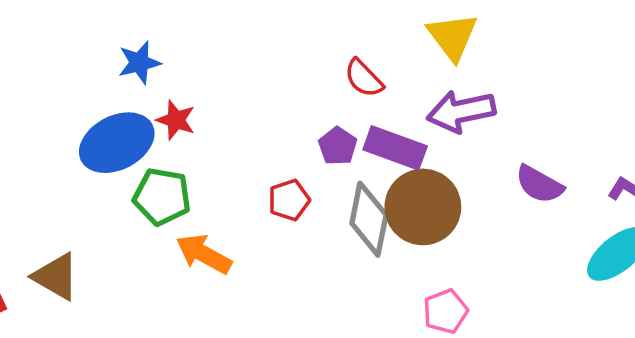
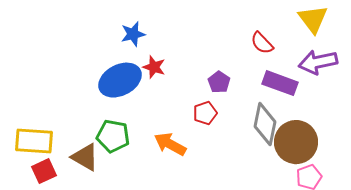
purple pentagon: (338, 146) -> (219, 82), moved
green pentagon: (162, 197) -> (113, 136), moved
red pentagon: (289, 200) -> (205, 113), moved
brown circle: (423, 207) -> (296, 142), moved

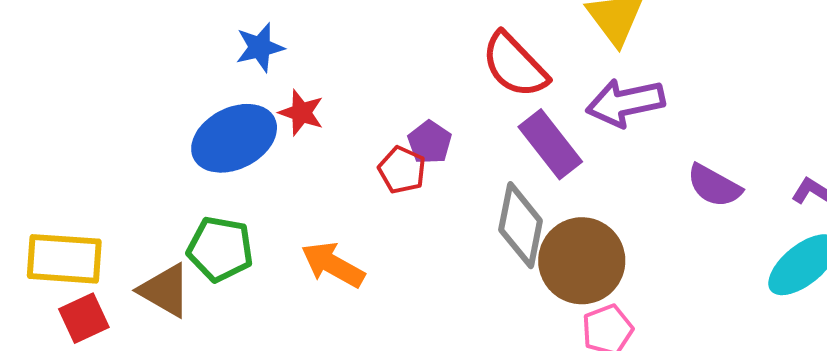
red semicircle: (262, 43) -> (515, 65), size x1.5
purple rectangle: (280, 83) -> (550, 144), turned 32
red pentagon: (205, 113) -> (402, 170), moved, turned -30

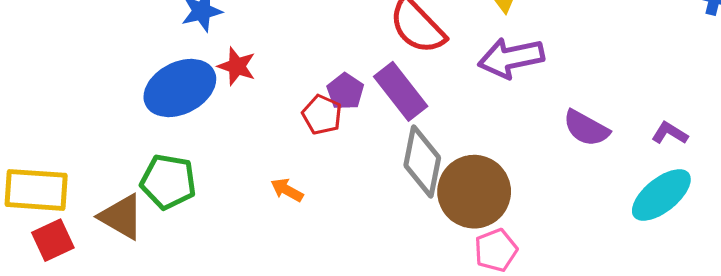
purple rectangle: (550, 144) -> (401, 91), moved
orange arrow: (333, 265) -> (287, 190), moved, size x0.6

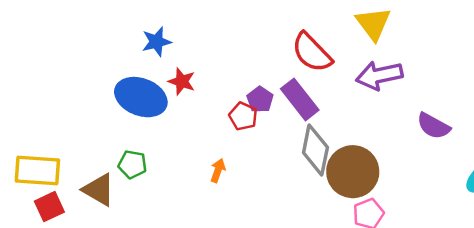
blue ellipse: (180, 88) -> (141, 97), turned 48
green pentagon: (168, 182) -> (132, 164), size x0.7
orange arrow: (287, 190) -> (218, 170), turned 80

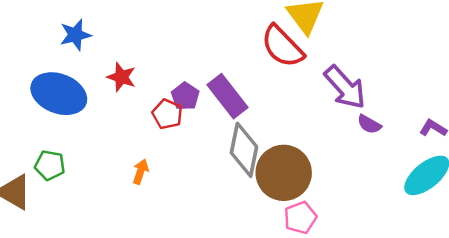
red semicircle: (312, 53) -> (282, 46), moved
purple arrow: (379, 75) -> (345, 87), moved, turned -120
red star: (182, 81) -> (121, 77), moved
purple semicircle: (433, 126) -> (369, 124), size x0.7

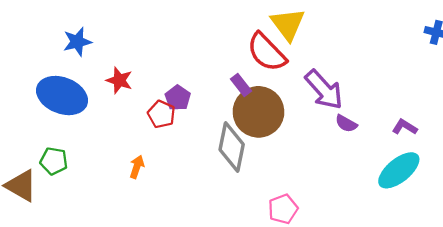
purple rectangle: (227, 96) -> (241, 85), moved, size x0.6
brown circle: (284, 173) -> (258, 112), moved

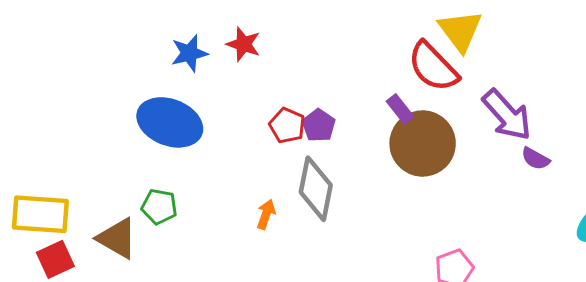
red star: (119, 80) -> (244, 44), moved
red pentagon: (161, 114) -> (287, 125), moved
gray diamond: (232, 147) -> (316, 189), moved

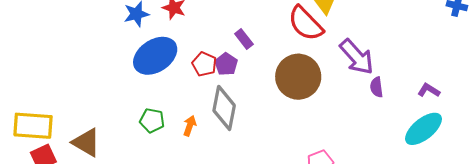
purple rectangle: (400, 109) -> (244, 39), moved
blue ellipse: (170, 122) -> (155, 56), moved, turned -54
purple semicircle: (535, 159) -> (377, 87), turned 54
green pentagon: (159, 207) -> (152, 120), moved

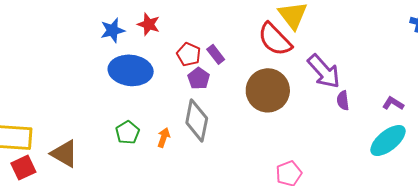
blue ellipse: (155, 56) -> (131, 70), turned 39
red pentagon: (204, 64) -> (189, 54), moved
green pentagon: (152, 120) -> (128, 132), turned 30

